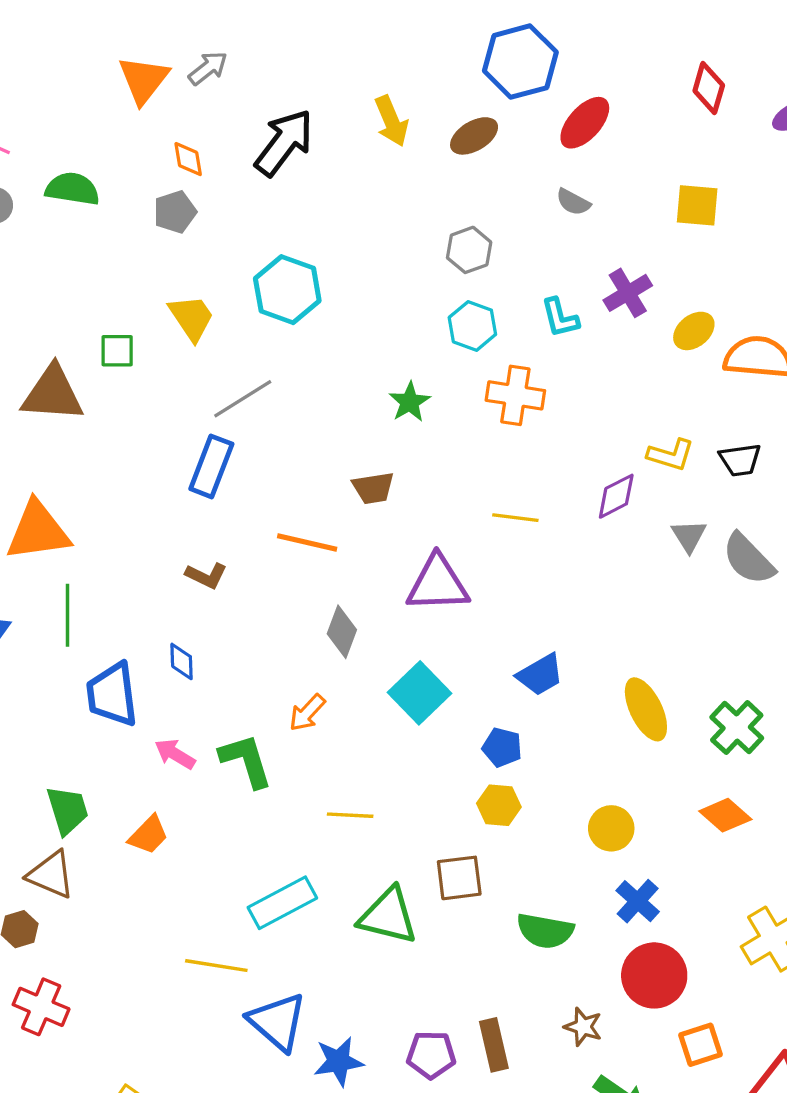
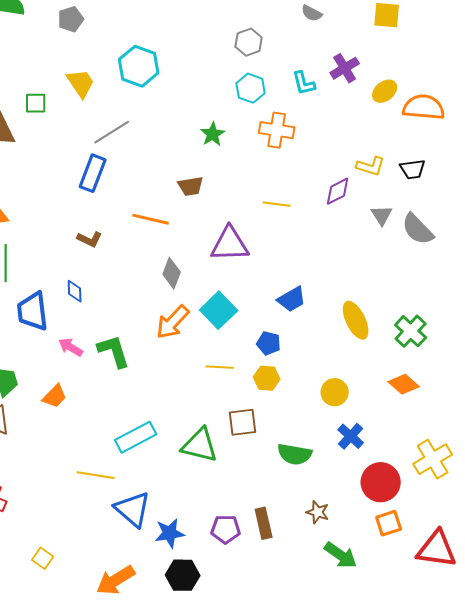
orange arrow: (307, 713) -> (173, 322), moved, size x1.5
yellow line: (350, 815) -> (220, 367), moved
red circle: (654, 975) -> (381, 482), moved

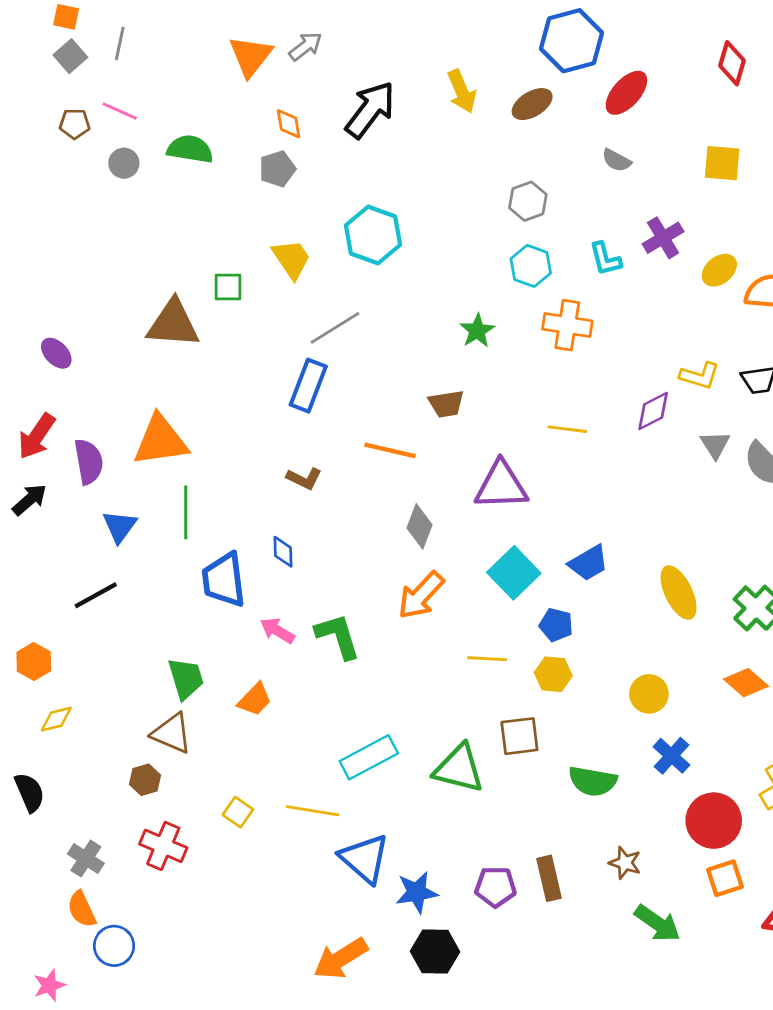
cyan square: (219, 310) -> (514, 573), moved
yellow square: (43, 558) -> (238, 812), moved

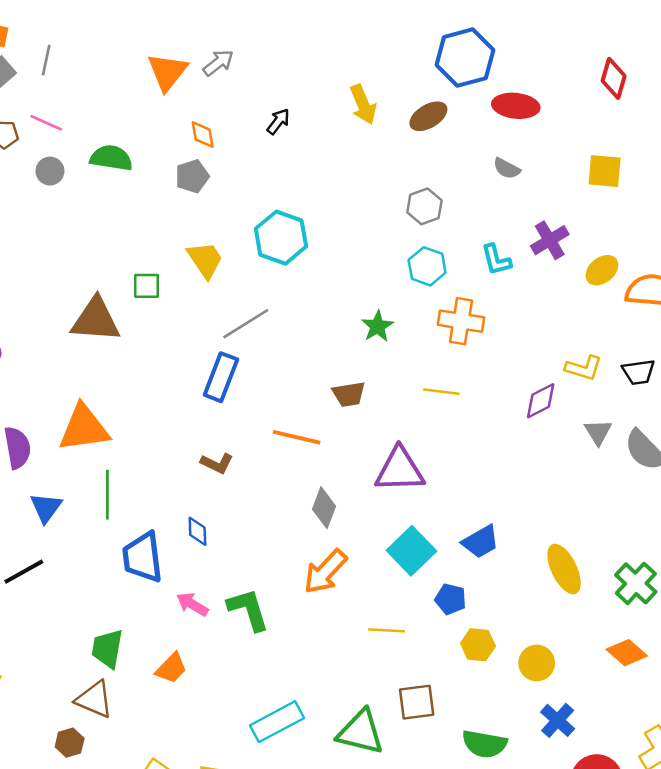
red ellipse: (626, 93) -> (516, 106), turned 54
black arrow: (370, 110) -> (278, 121), size x0.5
yellow line: (567, 429) -> (441, 392), moved
yellow hexagon: (553, 674) -> (478, 645), moved
green trapezoid: (186, 678) -> (107, 649), turned -153

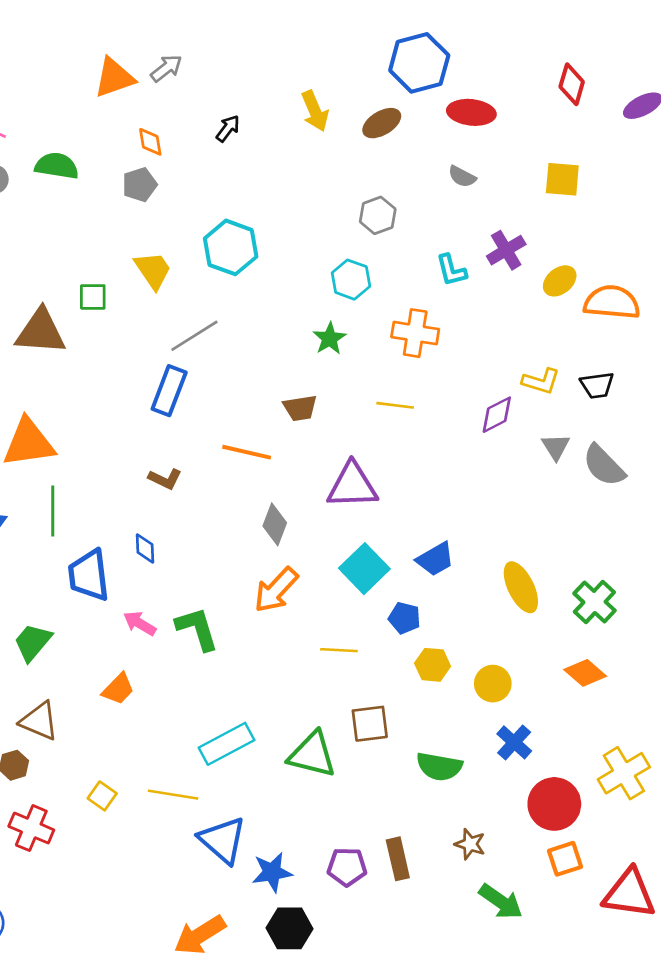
orange triangle: (167, 72) -> (114, 78), turned 33
cyan hexagon: (427, 266) -> (351, 280), moved
green trapezoid: (107, 649) -> (33, 642), moved, turned 30

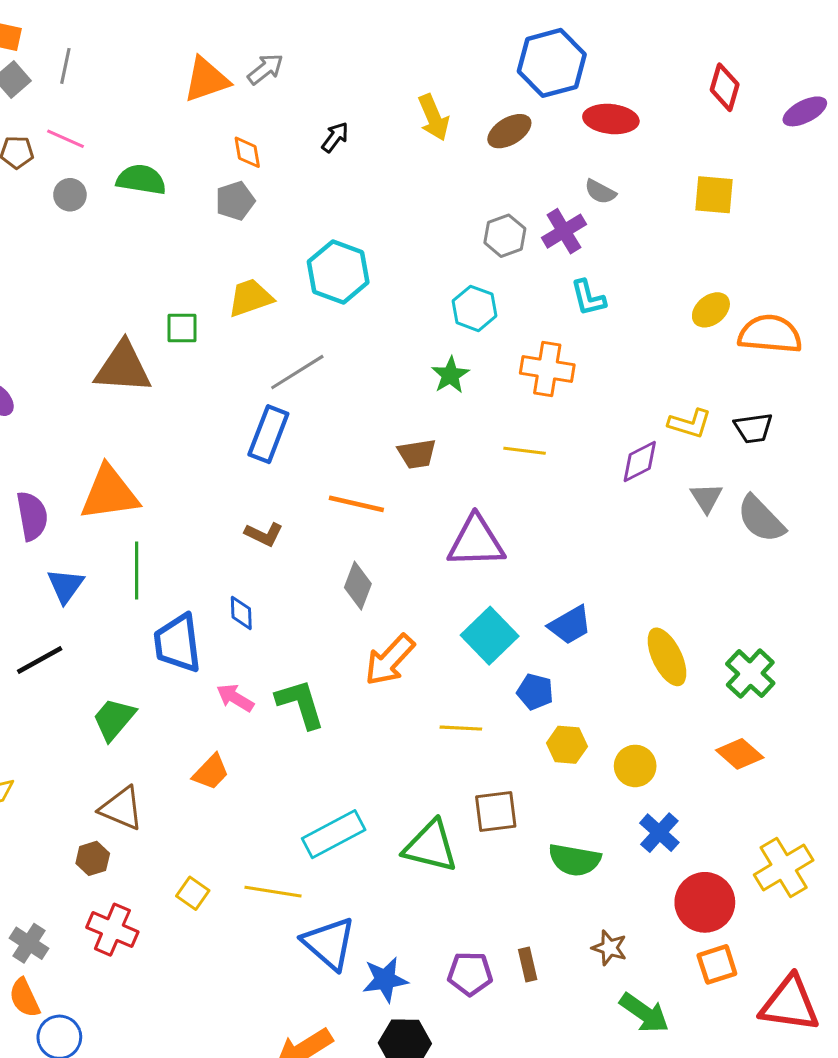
purple cross: (506, 250) -> (564, 231), moved
yellow trapezoid: (153, 270) -> (250, 298), turned -75
gray diamond: (275, 524) -> (358, 586), moved
brown rectangle: (398, 859) -> (528, 964), size x0.7

